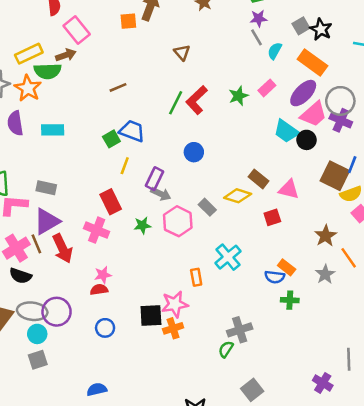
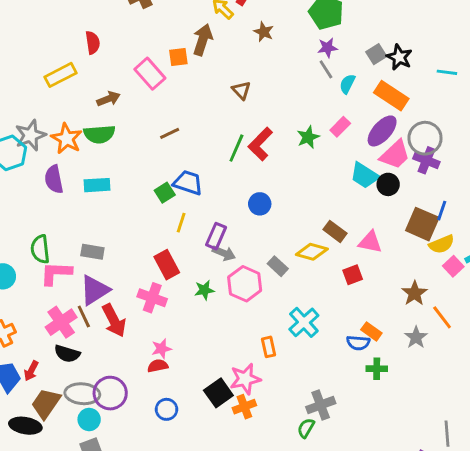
pink rectangle: (77, 30) -> (150, 74), moved
yellow rectangle: (29, 54) -> (60, 75), moved
green semicircle: (48, 71) -> (99, 134), moved
black square: (151, 315) -> (218, 393), turned -30

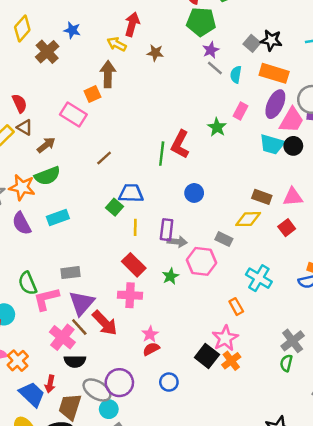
brown triangle: (241, 90) -> (25, 127), moved
gray ellipse: (82, 394) -> (97, 390), turned 44

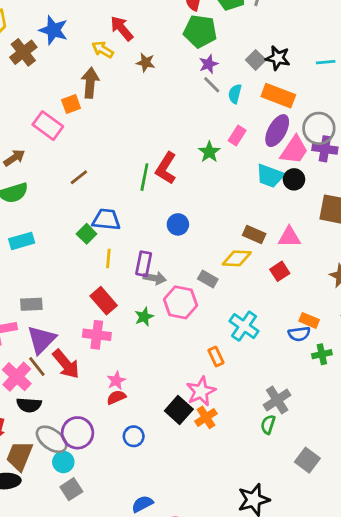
red arrow: (132, 24) -> (122, 28), turned -60
blue star: (72, 30) -> (53, 30), size x1.5

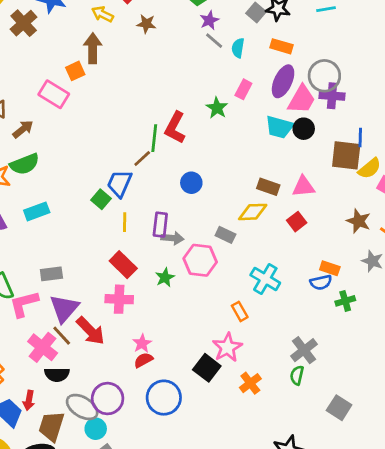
orange rectangle: (278, 96) -> (281, 46), size x0.7
brown line: (79, 177) -> (142, 158), moved
blue trapezoid: (106, 220) -> (120, 183), turned -68
orange cross: (206, 417) -> (250, 383), moved
blue circle: (134, 436) -> (164, 398), size x1.6

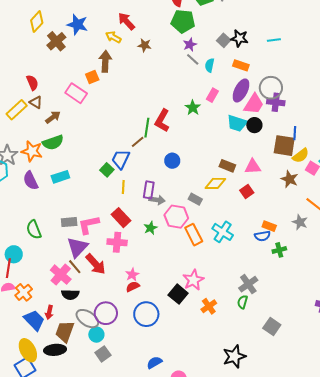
brown star: (359, 221) -> (289, 179), moved
pink L-shape: (24, 304) -> (89, 225), moved
orange rectangle: (240, 311) -> (194, 235), moved, size x1.5

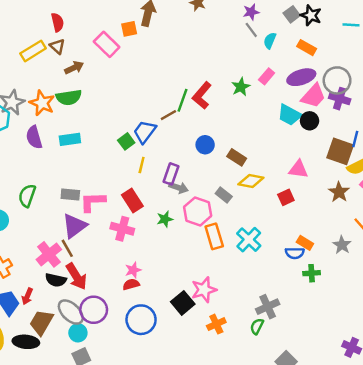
purple ellipse: (241, 91) -> (301, 77), turned 35
brown rectangle: (227, 166) -> (237, 157), moved
green semicircle: (34, 230) -> (27, 196), turned 30
red arrow: (96, 264) -> (76, 276), moved

